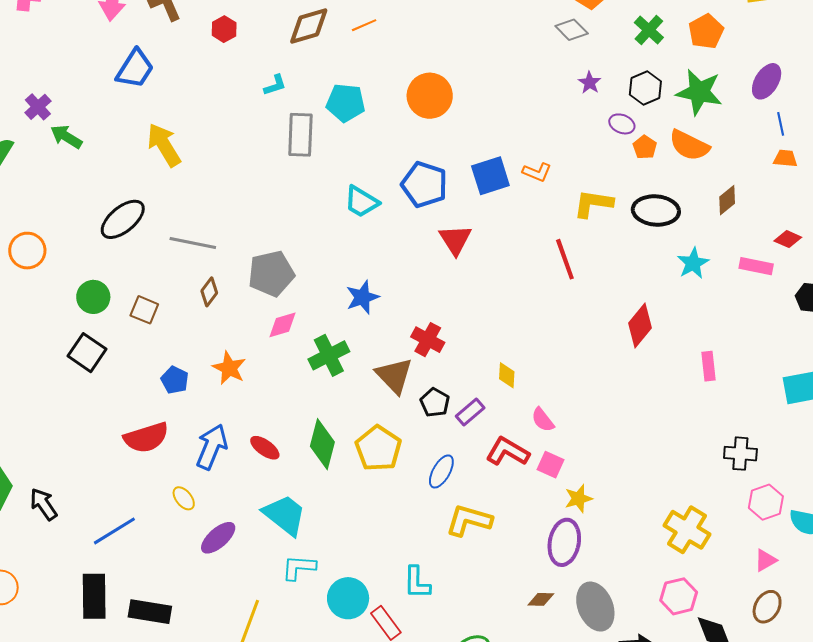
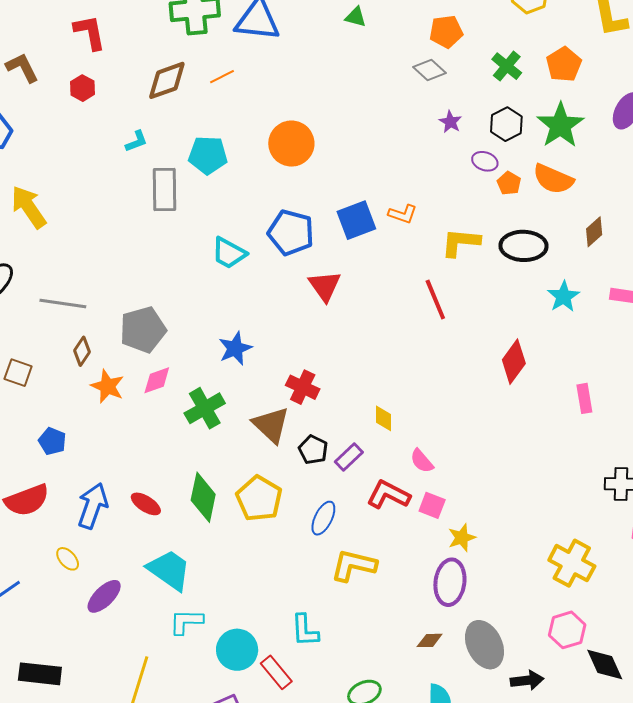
green star: (699, 92) -> (560, 125), turned 30
orange star: (229, 368) -> (108, 386), moved

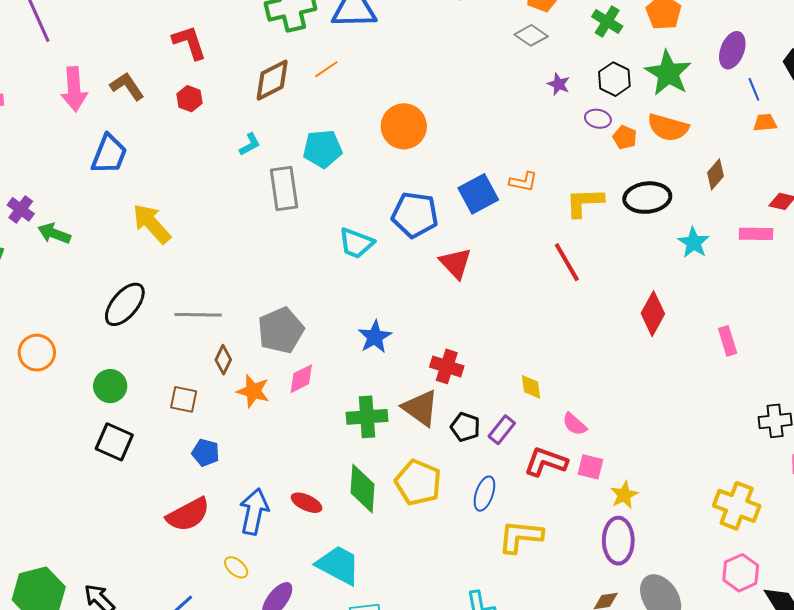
brown square: (18, 373) -> (184, 399), moved
green cross: (205, 408) -> (367, 417), moved, turned 33

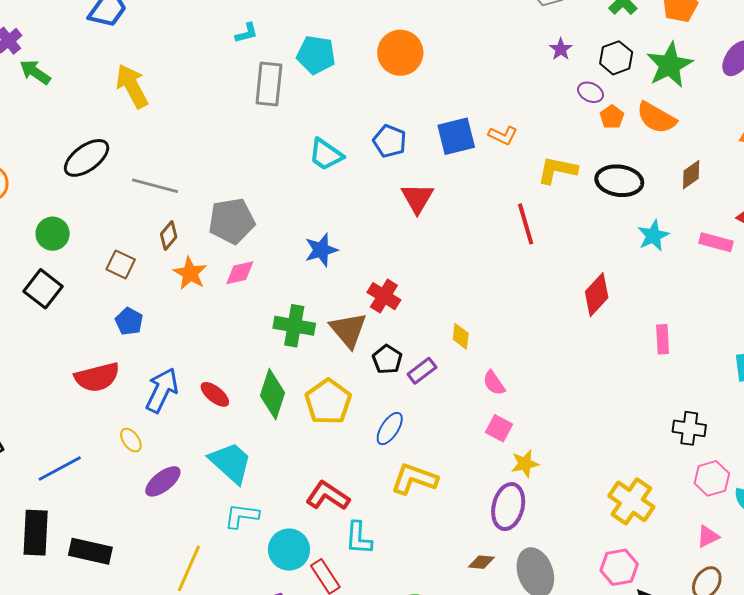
blue pentagon: (415, 215) -> (390, 141), size x0.7
red L-shape: (546, 462) -> (328, 496), moved

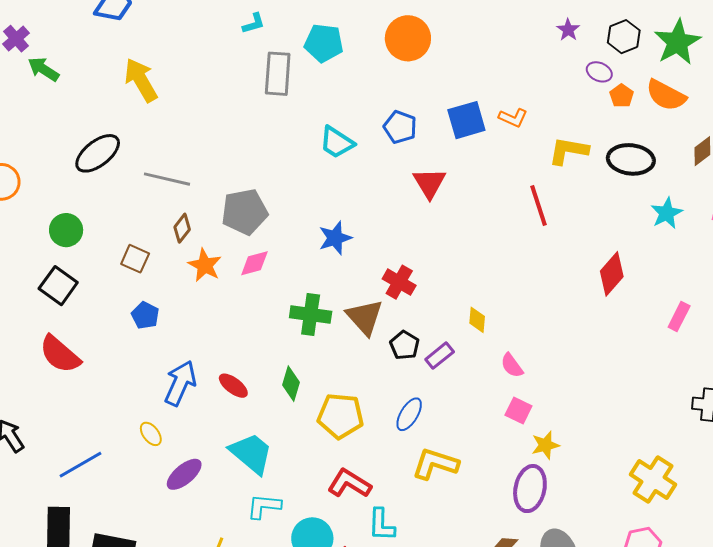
pink rectangle: (663, 339) -> (679, 316), turned 32
red semicircle: (97, 377) -> (60, 354), moved, turned 57
green diamond: (273, 394) -> (291, 384), size x0.7
yellow pentagon: (328, 402) -> (340, 416), moved, turned -30

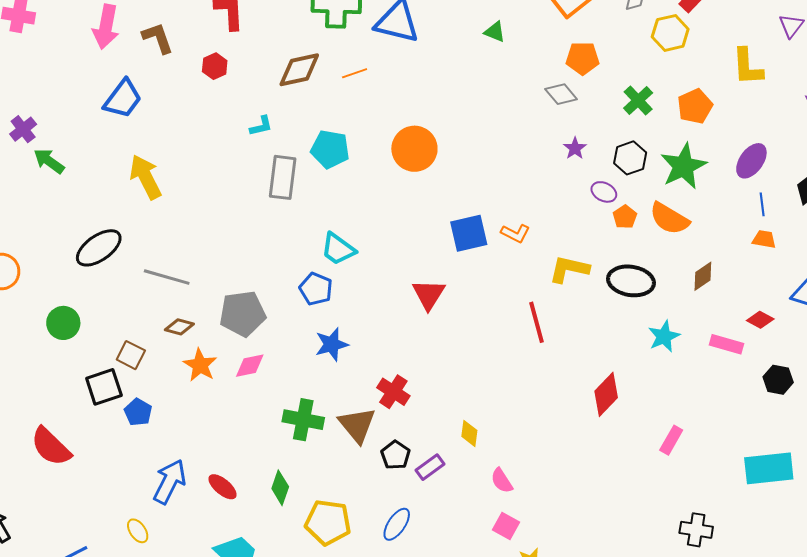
blue pentagon: (400, 127) -> (316, 289), moved
brown diamond: (182, 228) -> (179, 327), turned 64
black square: (58, 286) -> (104, 387), moved, turned 33

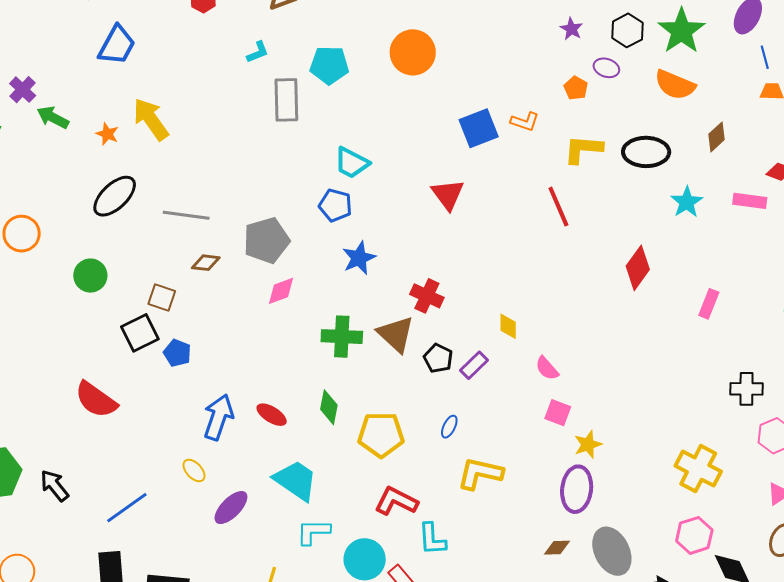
orange pentagon: (625, 217) -> (576, 88), moved
orange star: (200, 365) -> (107, 134), moved, size x0.7
blue ellipse: (397, 524) -> (449, 427), size x0.7

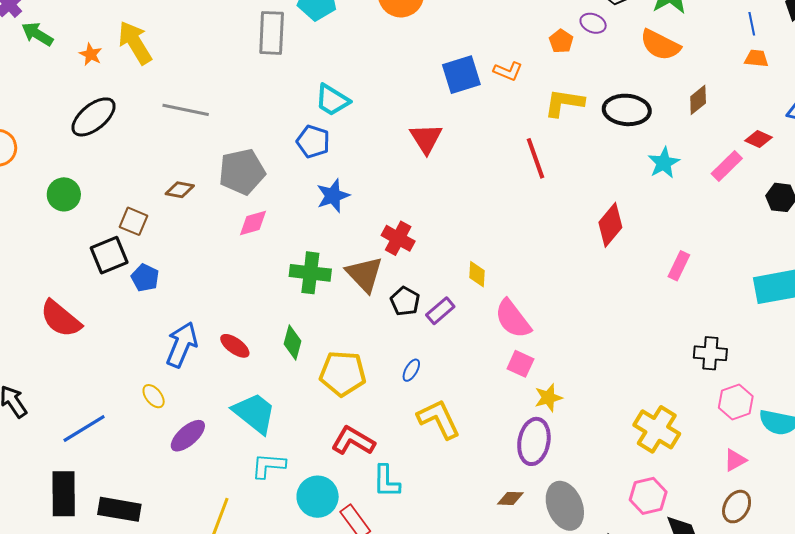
pink rectangle: (750, 201) -> (727, 166), turned -56
gray line: (186, 215) -> (186, 110), moved
pink semicircle: (547, 368) -> (513, 319), size x1.6
yellow L-shape: (480, 473) -> (439, 419), turned 48

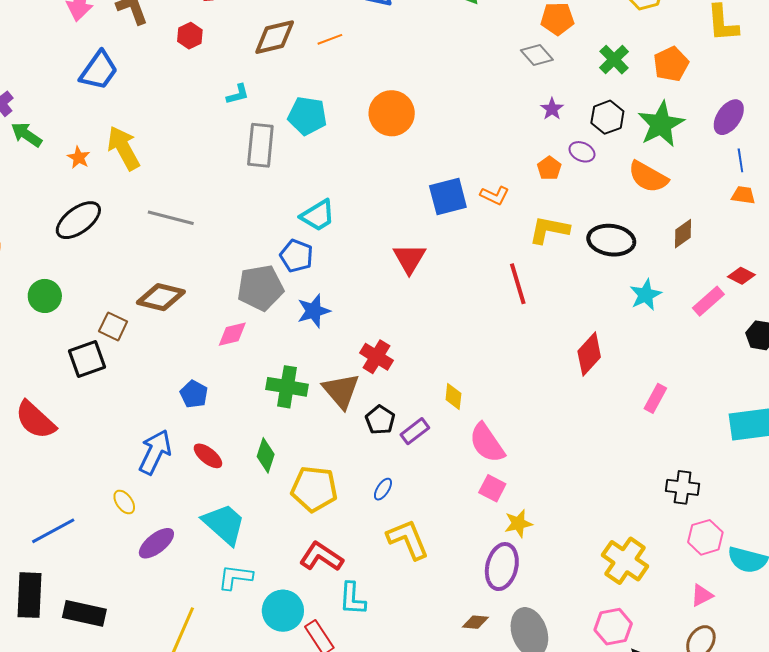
cyan trapezoid: (332, 100) -> (318, 215), turned -66
gray pentagon: (242, 172) -> (260, 288), moved
brown diamond: (180, 190) -> (161, 297), size x1.6
blue pentagon: (145, 278) -> (194, 394), moved

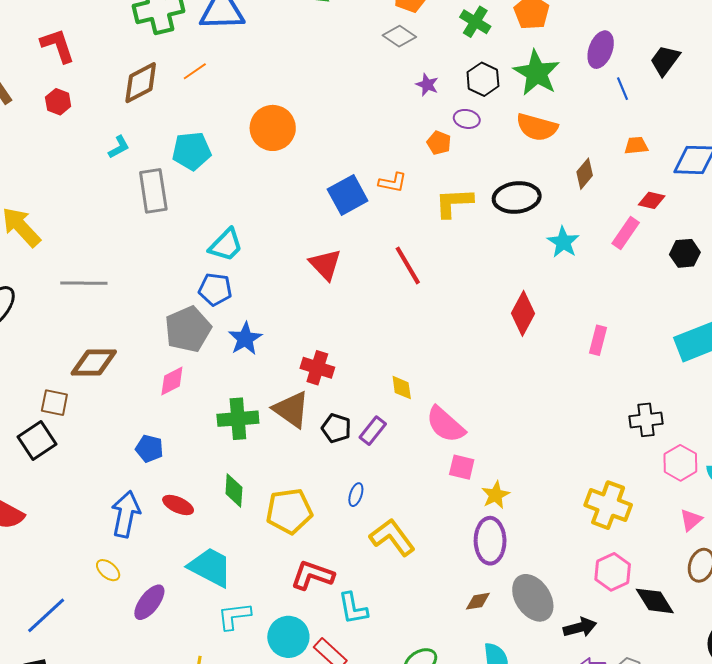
orange trapezoid: (743, 195) -> (636, 146), moved
red line: (518, 284) -> (408, 265), moved

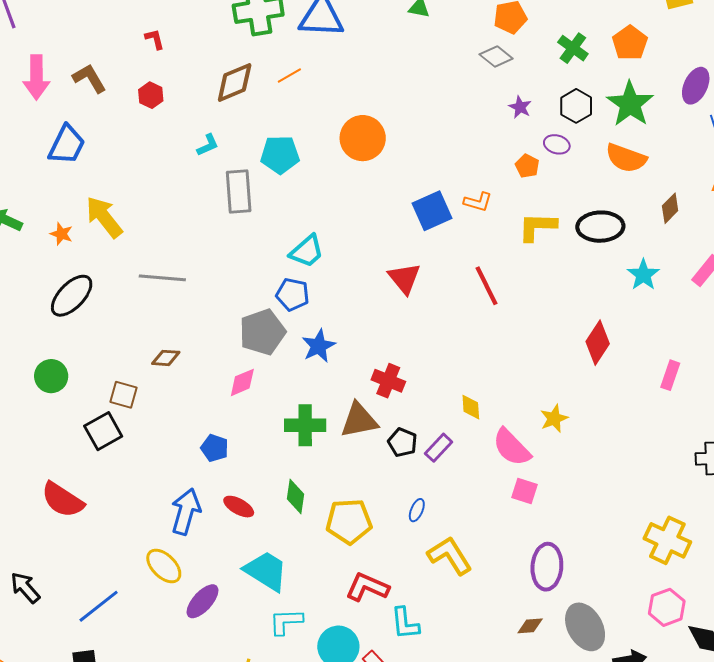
red L-shape: (58, 46) -> (155, 39), size x0.6
brown diamond: (94, 363) -> (166, 358), size x0.6
brown triangle: (291, 409) -> (359, 420), turned -51
yellow star: (496, 495) -> (554, 418), moved
yellow ellipse: (108, 570) -> (164, 566), size x1.5

